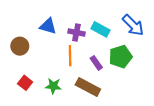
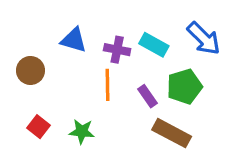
brown rectangle: (88, 87) -> (172, 133), moved

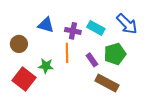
red square: (38, 127) -> (24, 79), size x1.6
green star: (82, 131) -> (46, 66), moved

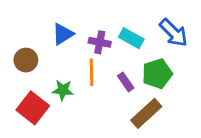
blue triangle: (46, 25) -> (63, 34), turned -48
brown rectangle: (107, 83) -> (146, 113), turned -70

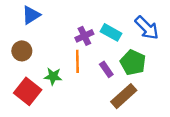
blue triangle: (63, 34) -> (31, 15), moved
purple cross: (100, 42) -> (84, 36), turned -36
green pentagon: (157, 74) -> (133, 62), turned -30

